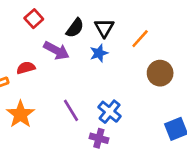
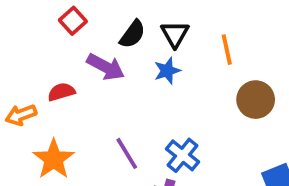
orange line: (140, 39) -> (227, 50), turned -54

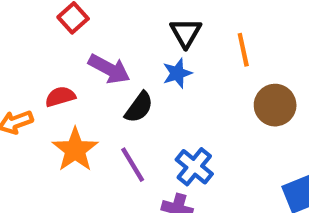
black semicircle: (133, 34) -> (139, 107), moved
orange star: (54, 159) -> (75, 150), moved

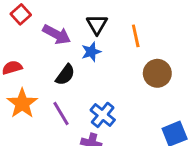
purple arrow: (109, 69) -> (57, 35), moved

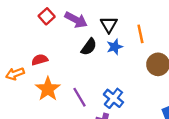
purple arrow: (57, 35) -> (76, 20), moved
blue star: (91, 52) -> (115, 47), moved
black semicircle: (65, 75) -> (89, 47), moved

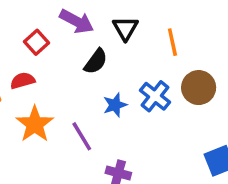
red square: (47, 16) -> (36, 42), moved
blue star: (115, 47) -> (115, 105), moved
blue cross: (113, 98) -> (155, 96), moved

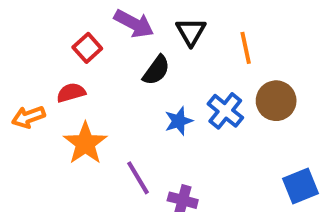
purple line: (82, 136) -> (138, 178), moved

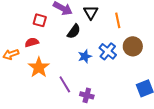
red square: (87, 48) -> (40, 20), turned -32

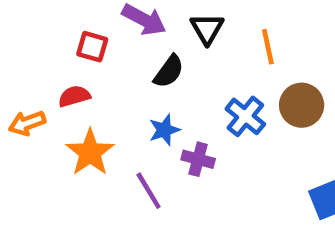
blue star: (85, 56) -> (164, 130), moved
purple cross: (87, 95) -> (198, 159), moved

